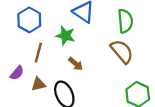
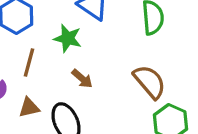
brown semicircle: (122, 51) -> (150, 82), moved

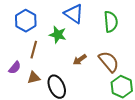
brown arrow: (82, 79) -> (80, 60), moved, turned 104

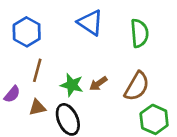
green star: (58, 35) -> (72, 85), moved
brown semicircle: (109, 62) -> (137, 86), turned 70

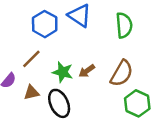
blue hexagon: (27, 32) -> (45, 24), moved
brown line: (37, 70) -> (31, 59), turned 30

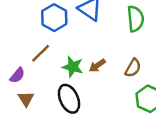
brown semicircle: (122, 73) -> (133, 68), size x0.7
brown triangle: (31, 93) -> (26, 99), moved, turned -49

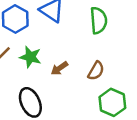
green star: (73, 67) -> (30, 57), moved

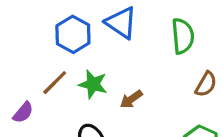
brown semicircle: (96, 71) -> (206, 84), moved

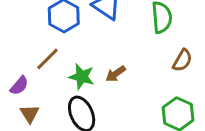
green star: (93, 84) -> (82, 77), moved

